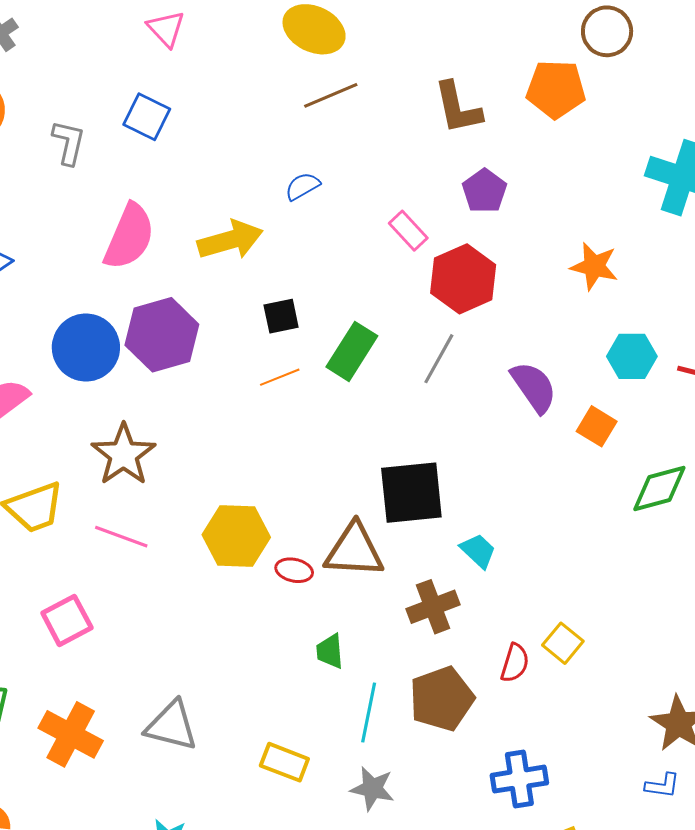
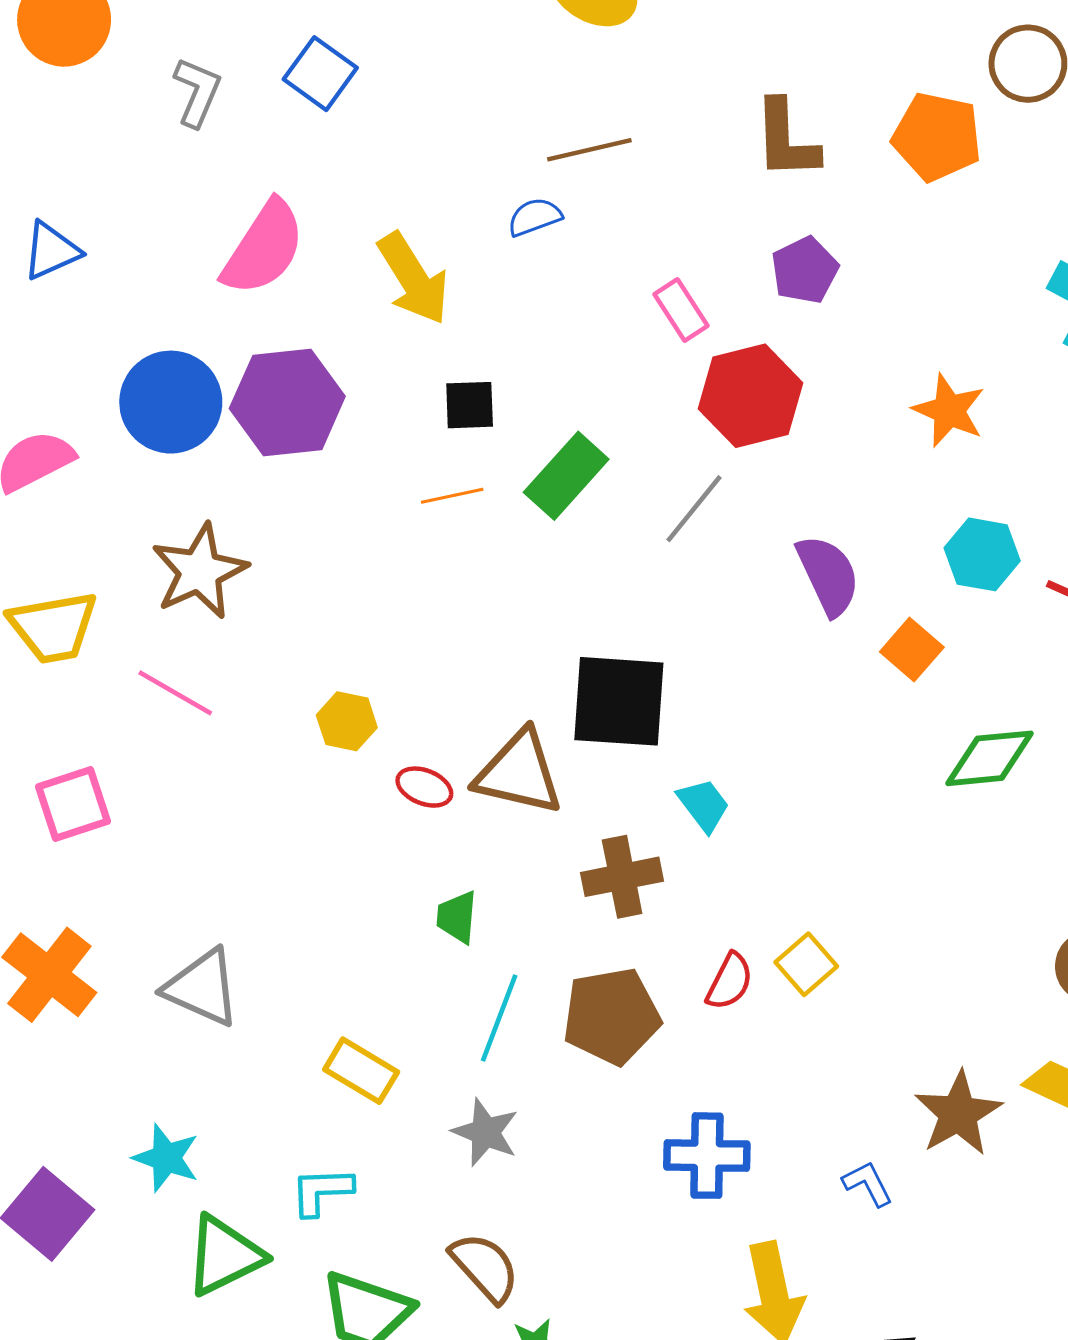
brown line: (331, 95) -> (589, 150), moved
yellow arrow: (230, 240) -> (413, 279), turned 64
yellow hexagon: (236, 536) -> (347, 721), size x0.6
blue L-shape: (662, 786) -> (868, 1184), moved, turned -135

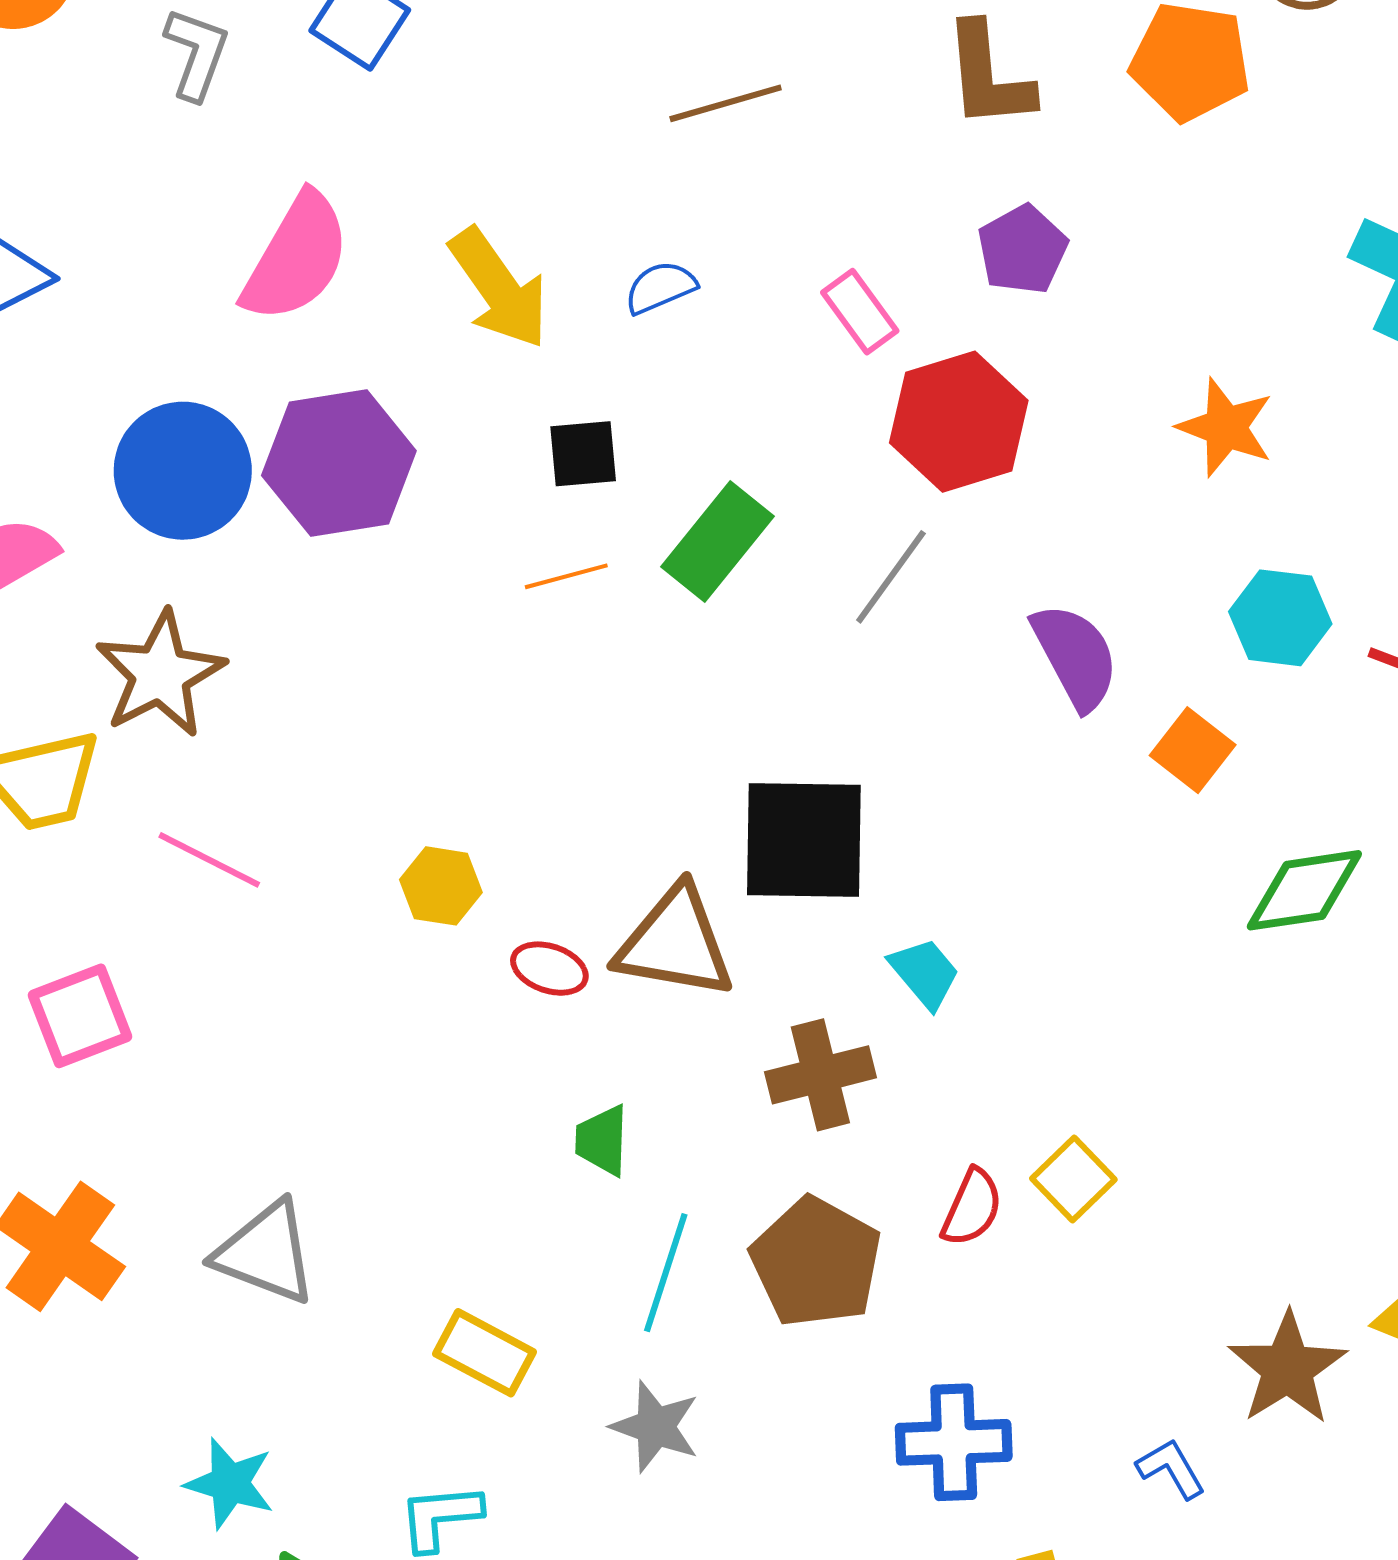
blue semicircle: (535, 217) -> (660, 287), moved
brown star: (200, 571) -> (160, 674), moved
brown pentagon: (612, 1016) -> (816, 1262), turned -30

